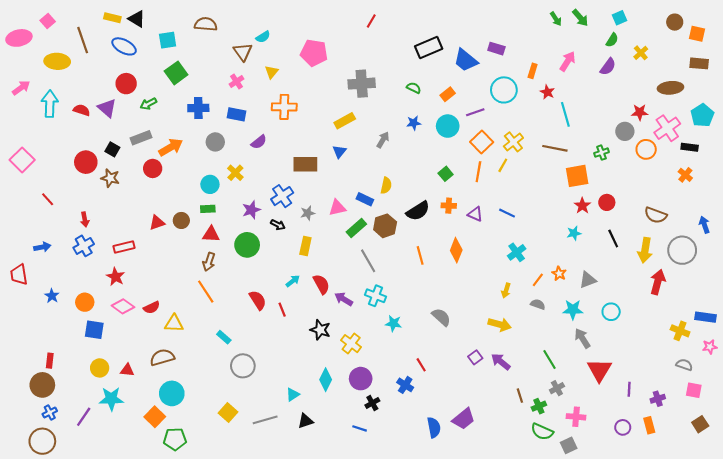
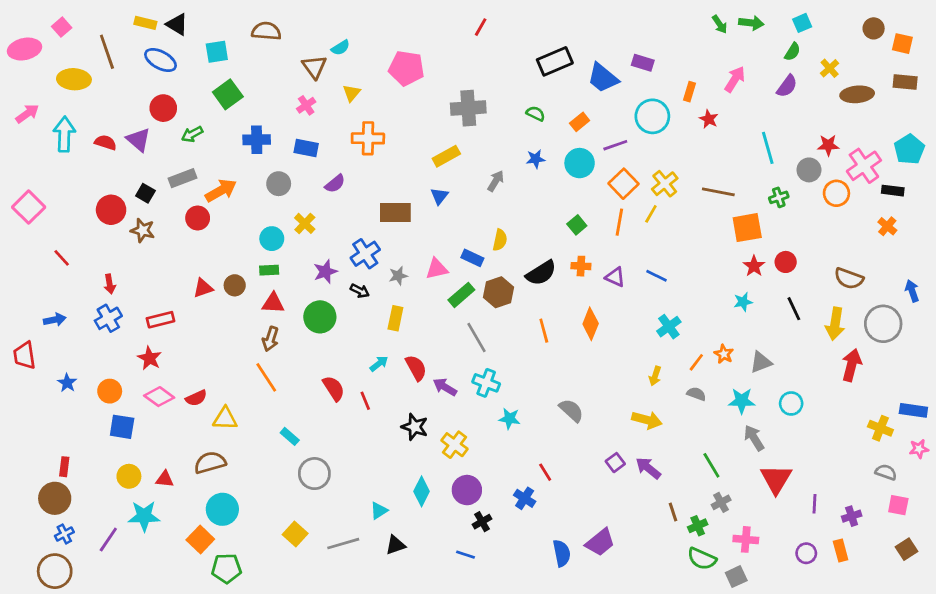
green arrow: (580, 18) -> (751, 23), turned -42
brown ellipse: (670, 88) -> (857, 94), moved
cyan line: (565, 114) -> (768, 148), moved

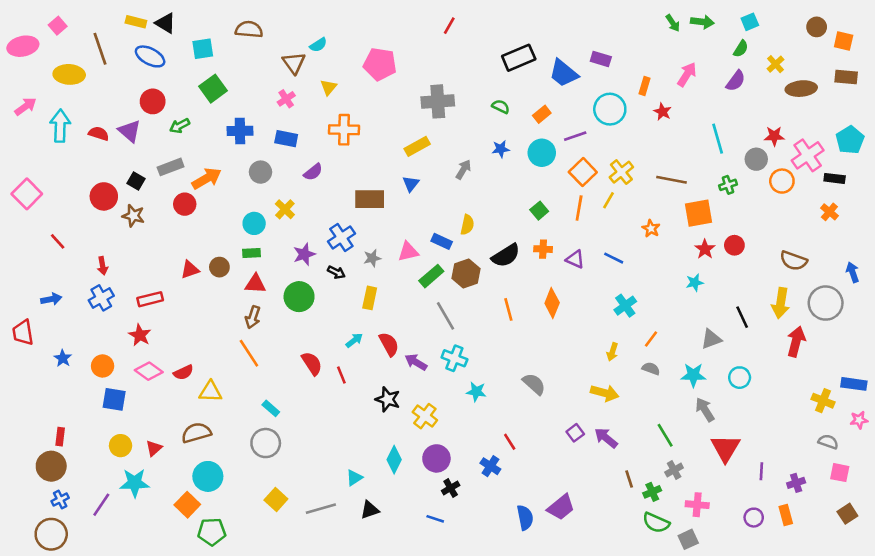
black line: (794, 309) -> (742, 317), moved
orange star: (724, 354) -> (651, 229), moved
gray circle: (314, 474) -> (266, 443), moved
red triangle: (165, 479) -> (154, 448), turned -48

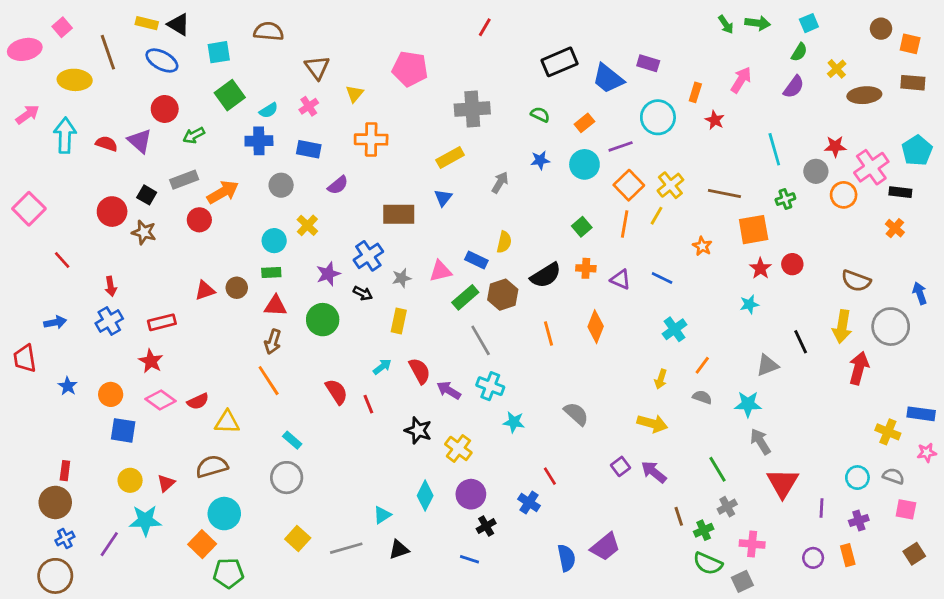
cyan semicircle: (318, 45) -> (269, 110), moved
cyan circle: (740, 378) -> (857, 478), moved

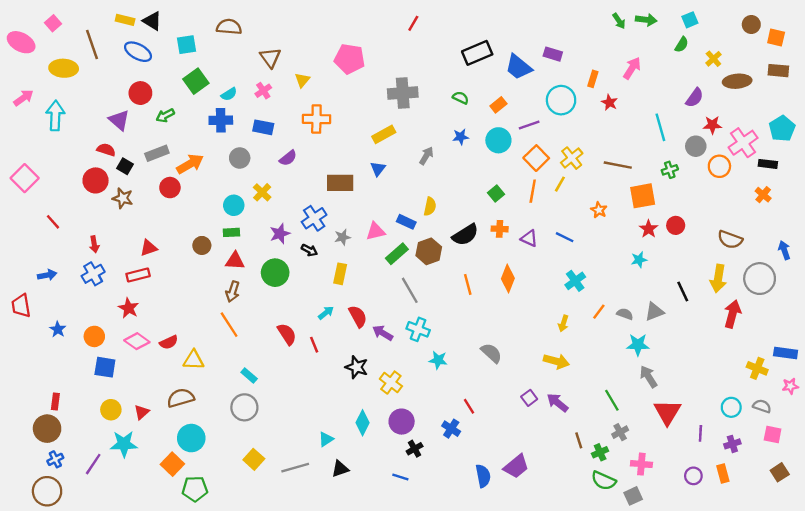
pink ellipse: (25, 49) -> (21, 42), turned 40
purple semicircle: (794, 87) -> (695, 98), moved
red semicircle: (106, 144) -> (106, 150), moved
red triangle: (205, 290) -> (149, 248), moved
gray semicircle: (702, 397) -> (625, 314), moved

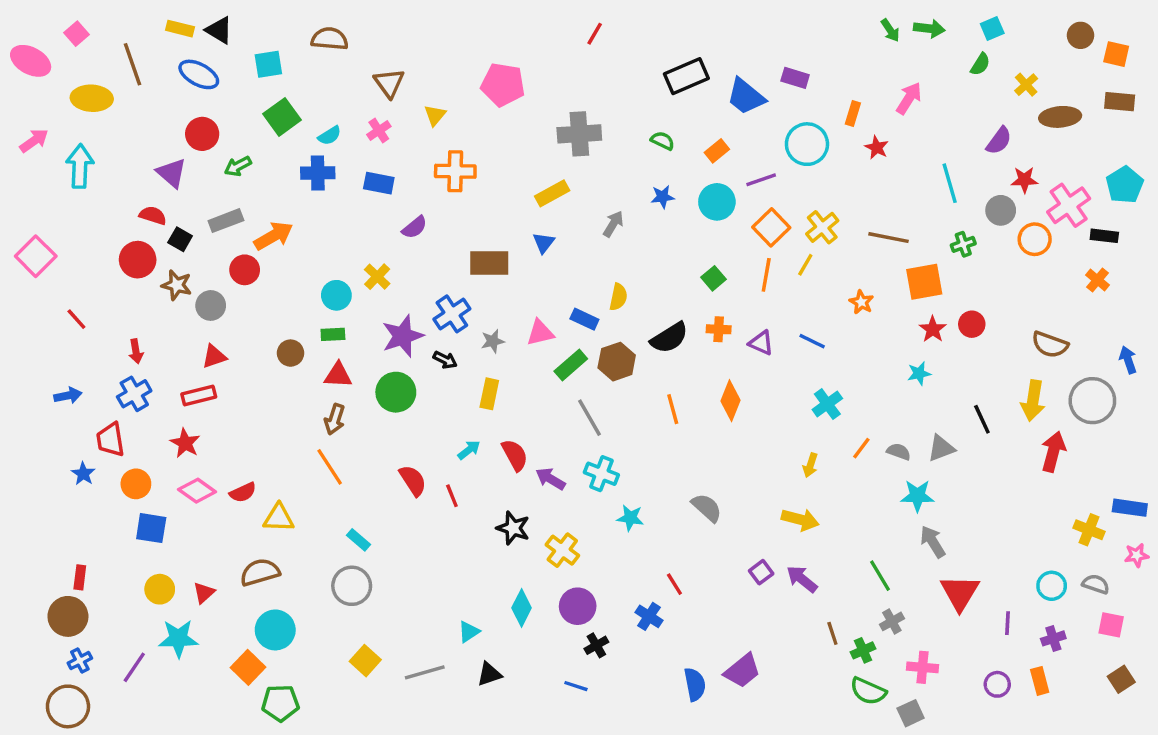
gray circle: (240, 158) -> (211, 305), moved
purple star: (280, 234) -> (403, 336), size x1.4
red trapezoid: (21, 306) -> (110, 440), moved

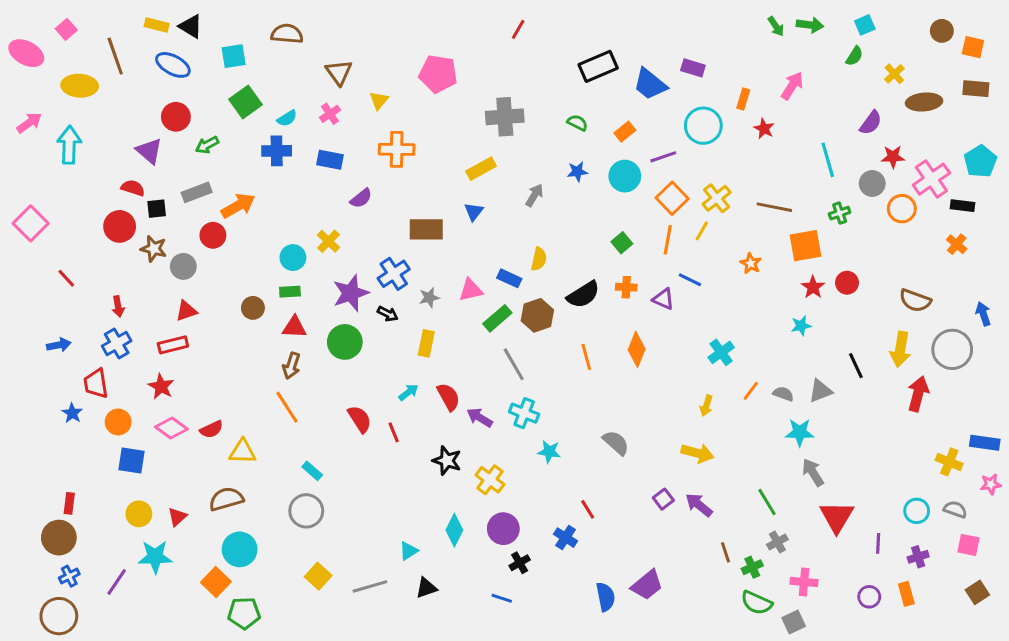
black square: (180, 239) -> (157, 209), turned -36
blue line: (812, 341) -> (690, 280), moved

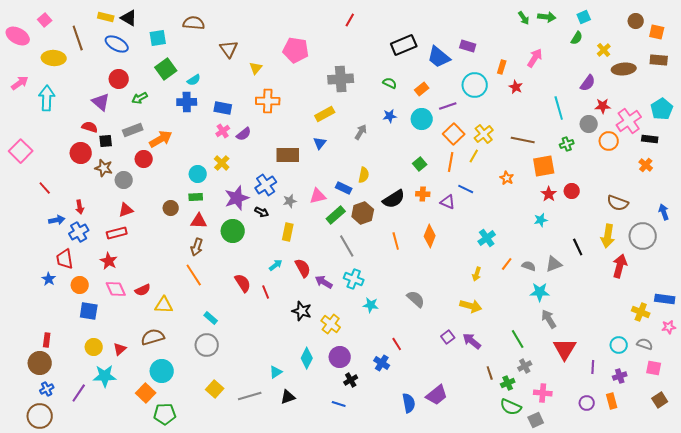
pink cross: (330, 114) -> (223, 131), moved
blue arrow: (59, 345) -> (57, 220), moved
pink diamond: (171, 428) -> (116, 289), turned 30

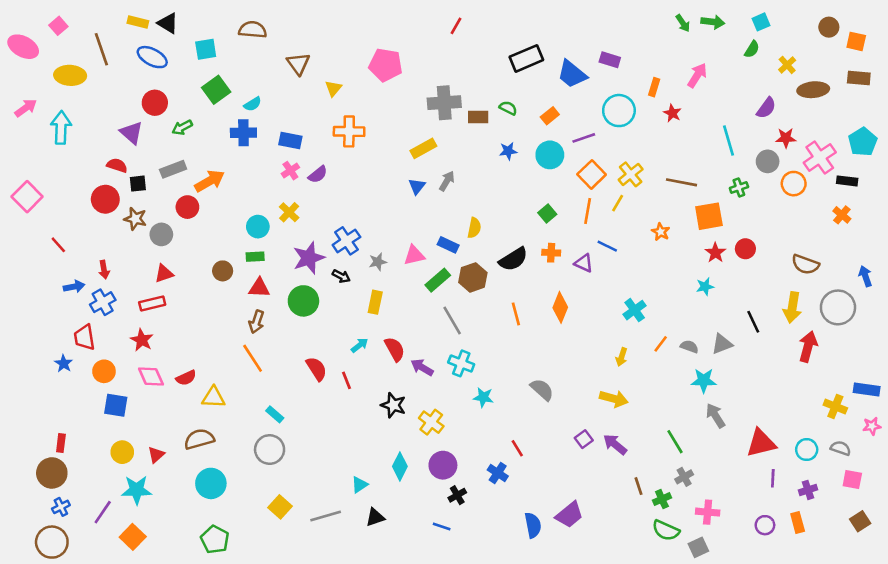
gray arrow: (361, 132) -> (447, 181), moved
brown rectangle: (288, 155) -> (478, 117), moved, size x0.7
red triangle: (565, 349) -> (761, 443), moved, turned 45
orange square: (146, 393) -> (133, 537), moved
green pentagon: (165, 414) -> (215, 539), turned 30

